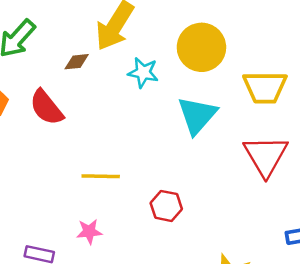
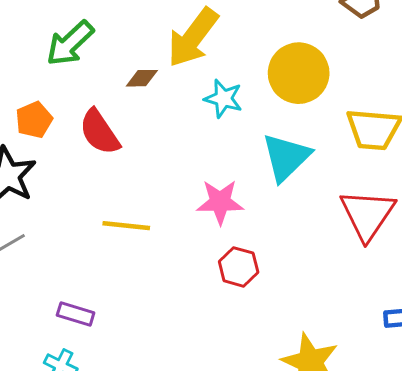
yellow line: (101, 176) -> (126, 226), moved
pink star: (89, 232) -> (220, 202), moved, size x1.4

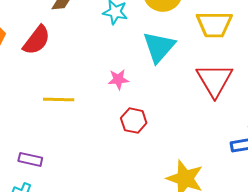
red semicircle: (100, 132) -> (37, 40), turned -104
pink star: (220, 202) -> (118, 79), size x0.7

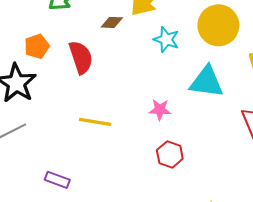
red semicircle: (37, 40) -> (81, 57), turned -64
cyan triangle: (159, 47) -> (207, 82), turned 48

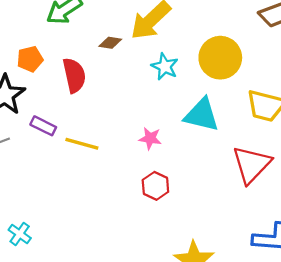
purple rectangle: (57, 180) -> (43, 126), moved

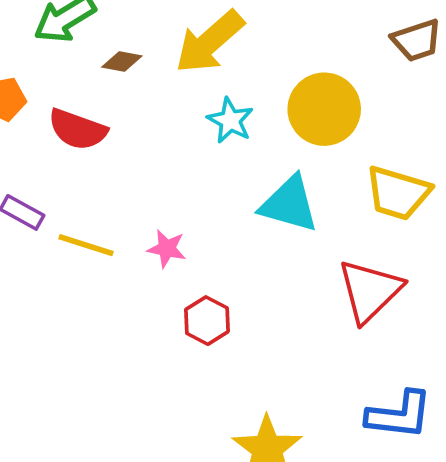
brown diamond: (110, 43) -> (122, 61), moved
red semicircle: (74, 75) -> (78, 129), turned 120
pink star: (150, 138) -> (167, 249), moved

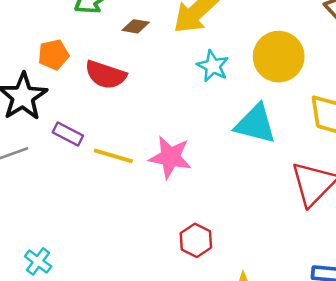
pink star: (167, 249) -> (170, 157), size x1.6
red hexagon: (207, 321) -> (196, 240), moved

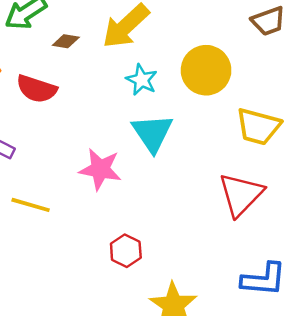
cyan triangle: (256, 124) -> (152, 133), moved, turned 42
yellow line: (113, 156) -> (31, 205), moved

